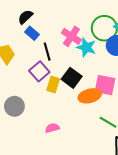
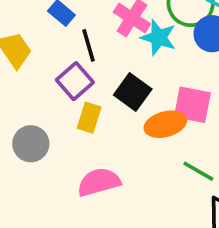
yellow rectangle: (53, 84) -> (89, 118), moved
pink semicircle: (52, 128) -> (99, 182), size x1.6

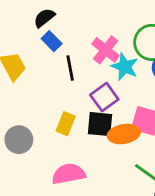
purple square: (75, 81) -> (104, 97), moved
black square: (133, 92) -> (100, 124), moved, turned -36

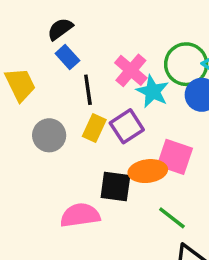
yellow rectangle: (66, 124) -> (94, 128), moved
black square: (100, 124) -> (115, 187), moved
gray circle: (19, 140) -> (49, 135), moved

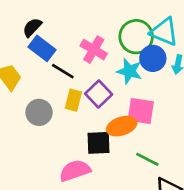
blue rectangle: (67, 57) -> (42, 48), size x1.4
black line: (88, 90) -> (63, 71), turned -40
cyan star: (153, 91) -> (129, 71), moved

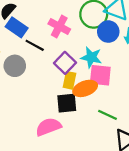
cyan star: (129, 71) -> (91, 57), moved
yellow rectangle: (73, 100) -> (69, 80), moved
gray circle: (39, 112) -> (15, 66), moved

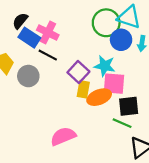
pink cross: (59, 26) -> (48, 33), moved
black square: (67, 103) -> (129, 106), moved

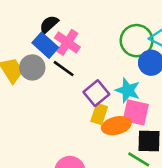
black semicircle: (20, 21) -> (49, 24), moved
gray circle: (28, 76) -> (32, 67), moved

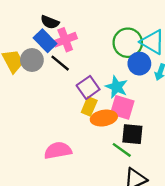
black semicircle: (49, 24) -> (50, 22), turned -120
pink cross: (67, 42) -> (65, 40), turned 30

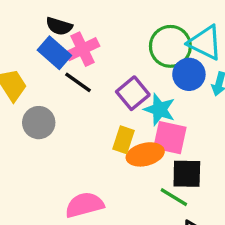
gray circle: (32, 60) -> (39, 123), moved
purple square: (88, 87) -> (133, 93), moved

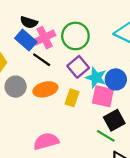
green circle: (170, 46) -> (75, 36), moved
blue circle: (189, 74) -> (116, 79), moved
orange ellipse: (145, 154) -> (45, 89), moved
black square: (187, 174) -> (114, 120), turned -30

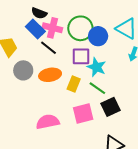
pink cross: (45, 38) -> (52, 28), turned 36
purple square: (78, 67) -> (81, 56), turned 36
blue circle: (116, 79) -> (98, 36), moved
pink square: (103, 96) -> (83, 114), moved, turned -30
green line: (106, 136) -> (97, 88), moved

